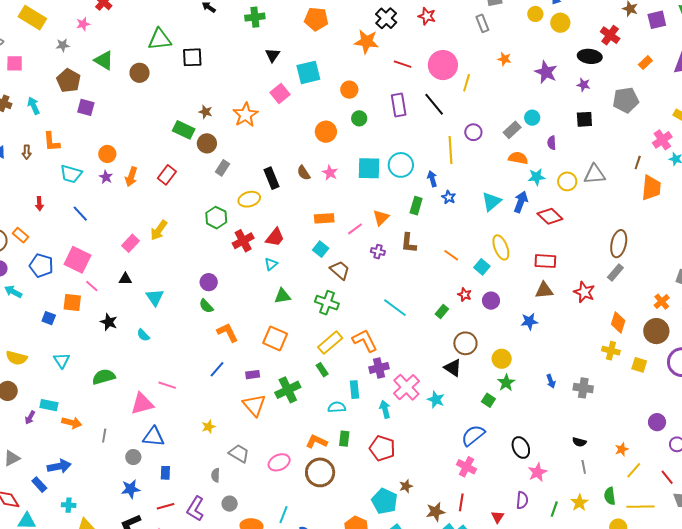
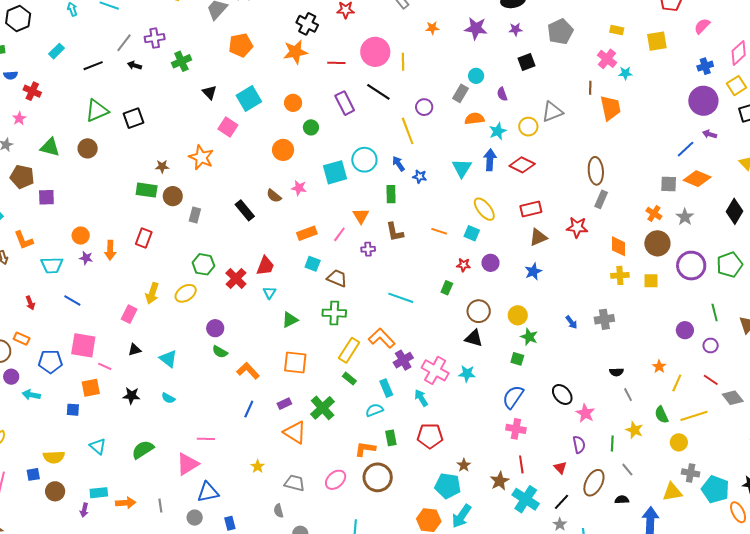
yellow ellipse: (249, 199) -> (186, 293), moved

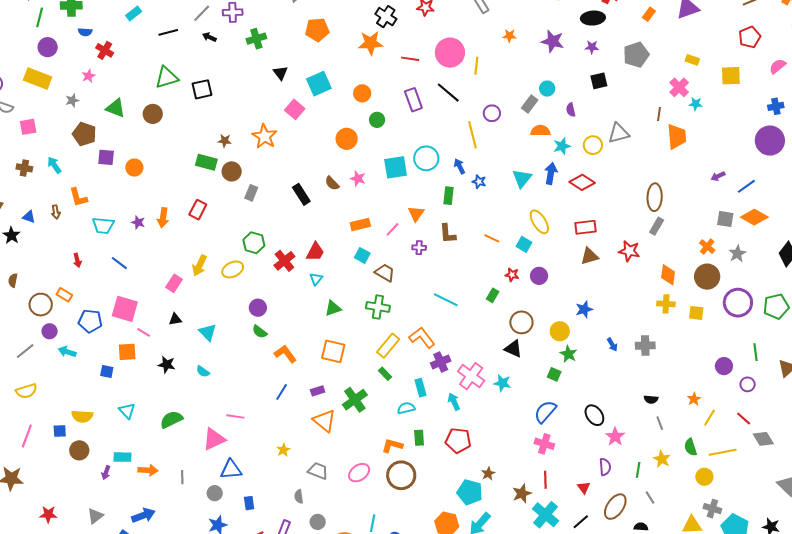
purple arrow: (710, 134) -> (718, 176), moved, turned -48
orange circle: (81, 236) -> (134, 168), moved
blue star: (533, 271) -> (584, 309), moved

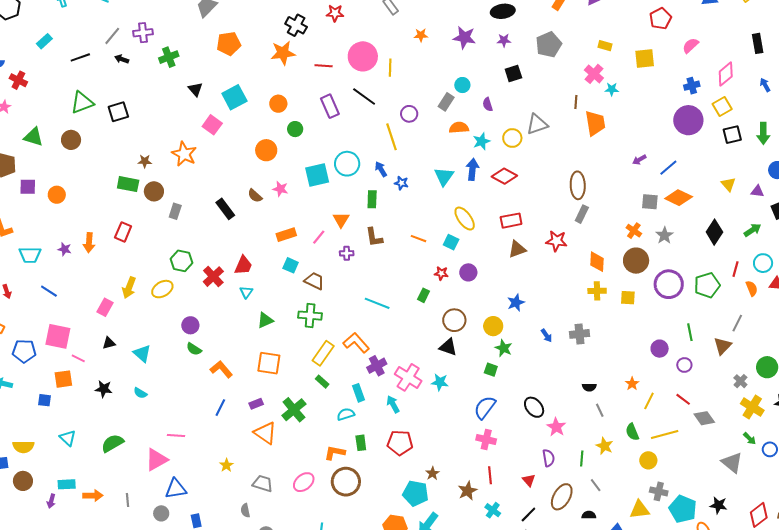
cyan cross: (546, 515) -> (493, 510), size x0.6

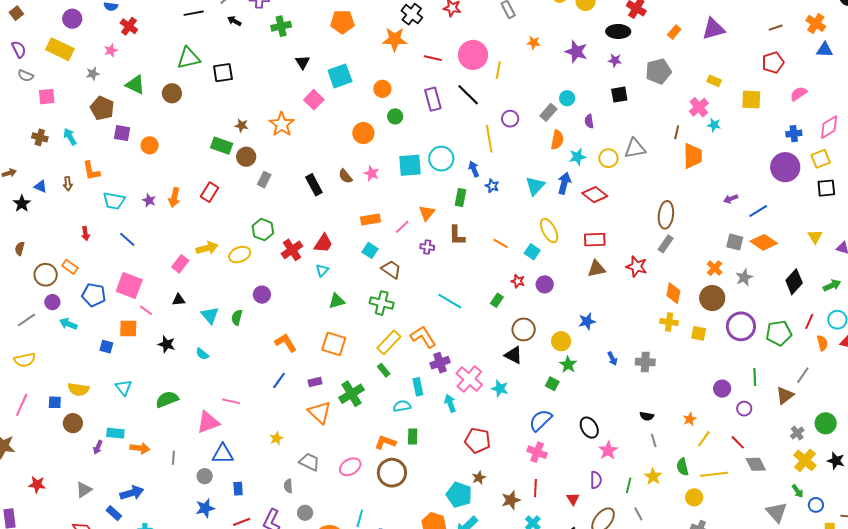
orange semicircle: (459, 128) -> (557, 140), turned 96
yellow arrow: (129, 288) -> (207, 248), turned -135
green semicircle: (194, 349) -> (237, 317), moved, turned 63
red pentagon: (400, 443) -> (478, 441), moved

